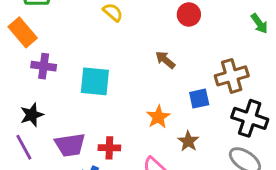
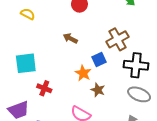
orange star: (158, 117) -> (83, 73), moved
red cross: (109, 148) -> (44, 88), moved, turned 32

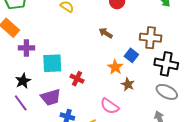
brown cross: (117, 39) -> (151, 38), turned 30
blue square: (99, 59) -> (131, 55), turned -32
cyan square: (26, 63) -> (52, 63), moved

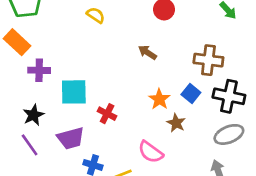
blue square: (131, 55) -> (191, 94), moved
gray ellipse: (167, 92) -> (229, 134), turned -50

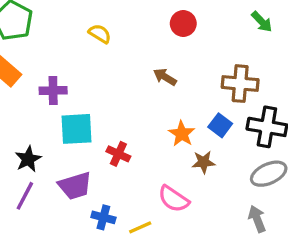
purple cross: (39, 70) -> (53, 91), moved
brown star: (176, 123) -> (204, 162), turned -30
purple line: (30, 145) -> (25, 196), turned 65

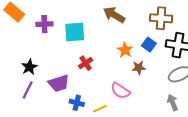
brown arrow: (165, 77) -> (114, 15), size x1.5
cyan square: (77, 129) -> (75, 32), moved
red cross: (118, 154) -> (86, 63), turned 32

